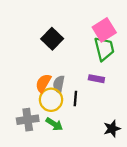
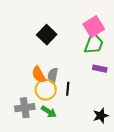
green trapezoid: (104, 49) -> (94, 44), turned 35
purple rectangle: (96, 79) -> (100, 69), moved
orange semicircle: (43, 83) -> (39, 75), turned -60

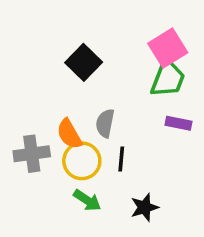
gray semicircle: (53, 76) -> (105, 123), moved
gray cross: (25, 108) -> (32, 154), moved
black star: (101, 116) -> (144, 207), moved

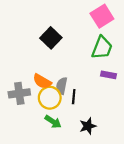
pink square: (168, 48) -> (102, 16), moved
gray semicircle: (105, 123) -> (62, 86), moved
orange semicircle: (69, 134) -> (42, 81), turned -30

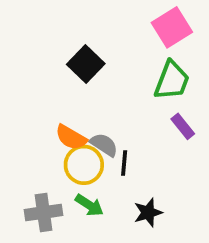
purple rectangle: (108, 75) -> (183, 126), turned 40
gray semicircle: (62, 86) -> (104, 145), turned 112
gray cross: (19, 93) -> (44, 213), moved

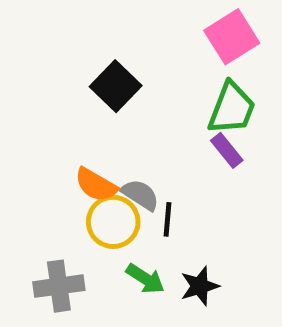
purple rectangle: (183, 126) -> (227, 150), moved
green arrow: (89, 205) -> (145, 279), moved

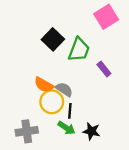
green trapezoid: (232, 108) -> (79, 50), moved
black line: (167, 219) -> (70, 111), moved
black star: (200, 286) -> (91, 131), turned 30

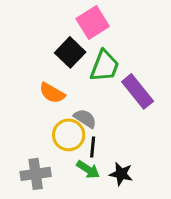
pink square: (106, 17) -> (93, 22), moved
purple rectangle: (104, 69) -> (138, 91), size x1.6
orange semicircle: (44, 85) -> (52, 93), moved

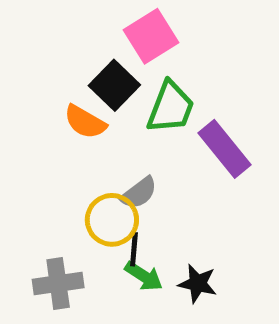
orange semicircle: (52, 93) -> (85, 122), moved
gray semicircle: (85, 118) -> (139, 193), turned 110
black line: (93, 147) -> (134, 249), moved

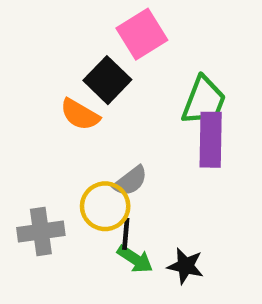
green trapezoid: (171, 107) -> (204, 101), moved
purple rectangle: (224, 149) -> (211, 140), turned 40
gray cross: (58, 284) -> (41, 232), moved

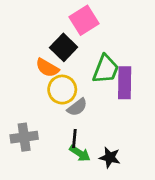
green trapezoid: (204, 101) -> (106, 69), moved
yellow circle: (105, 206) -> (62, 90), moved

